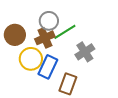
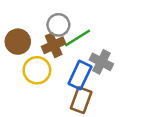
gray cross: (85, 52) -> (101, 62), turned -30
blue rectangle: (48, 67) -> (80, 75), moved

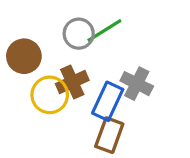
green line: (78, 38) -> (104, 30), moved
brown cross: (54, 45) -> (72, 82), moved

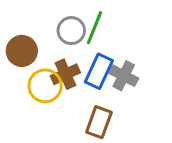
green line: (104, 30) -> (95, 28), turned -36
blue rectangle: (108, 101) -> (99, 71), moved

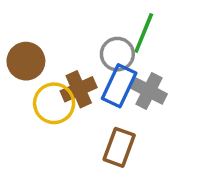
green line: (95, 28) -> (144, 33), moved
gray circle: (71, 31) -> (117, 54), moved

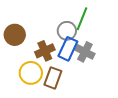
yellow circle: (54, 103) -> (31, 73), moved
brown rectangle: (119, 147) -> (53, 78), moved

